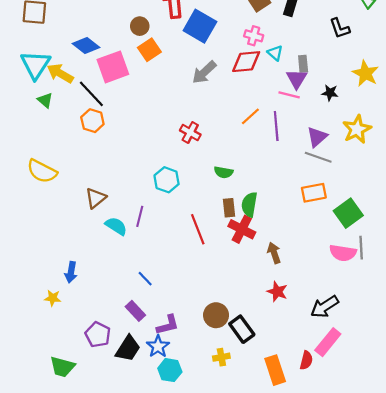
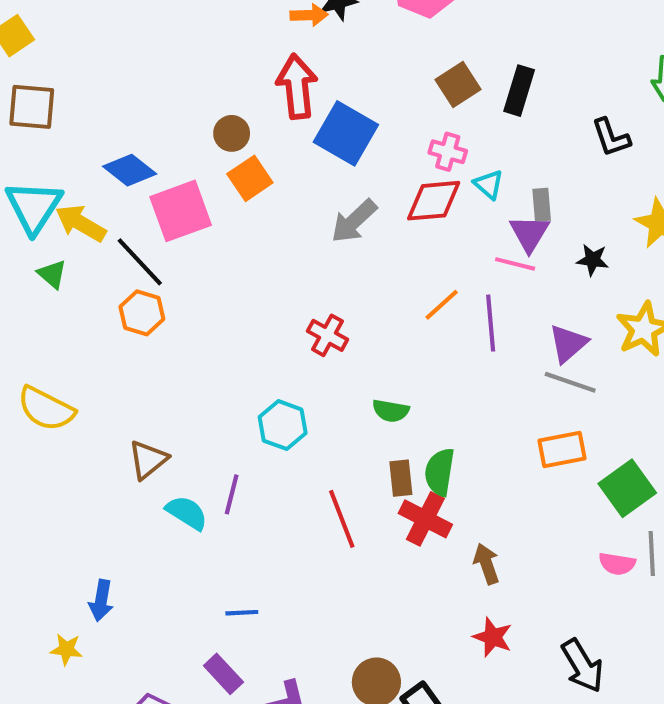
pink semicircle: (343, 253) -> (617, 564), size x0.7
blue line: (145, 279) -> (242, 613), turned -49
black arrow: (325, 307) -> (582, 666), turned -88

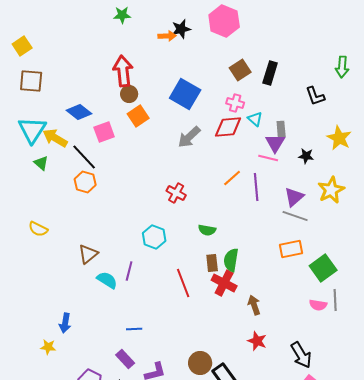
red arrow: (297, 87) -> (123, 71), moved
pink square: (181, 211) -> (104, 132), size x0.7
yellow semicircle: (46, 409) -> (38, 229), size x0.7

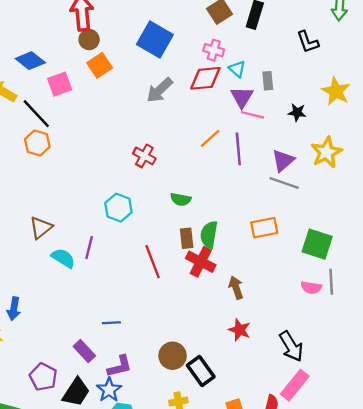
purple triangle: (275, 143) -> (242, 97), moved
orange rectangle: (291, 249) -> (264, 228), moved
green square: (323, 268) -> (317, 244), turned -36
blue line: (134, 329) -> (111, 323), moved

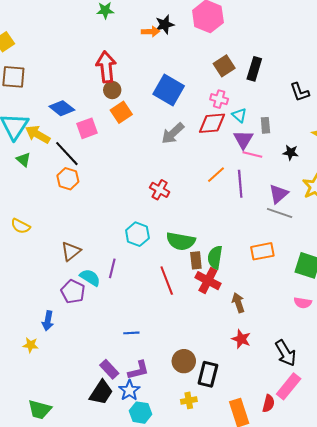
green semicircle: (181, 199) -> (181, 241), moved, size x1.6
purple rectangle: (84, 351) -> (109, 369), moved
black rectangle: (201, 371) -> (208, 374), turned 50
purple pentagon: (43, 377) -> (73, 292), moved

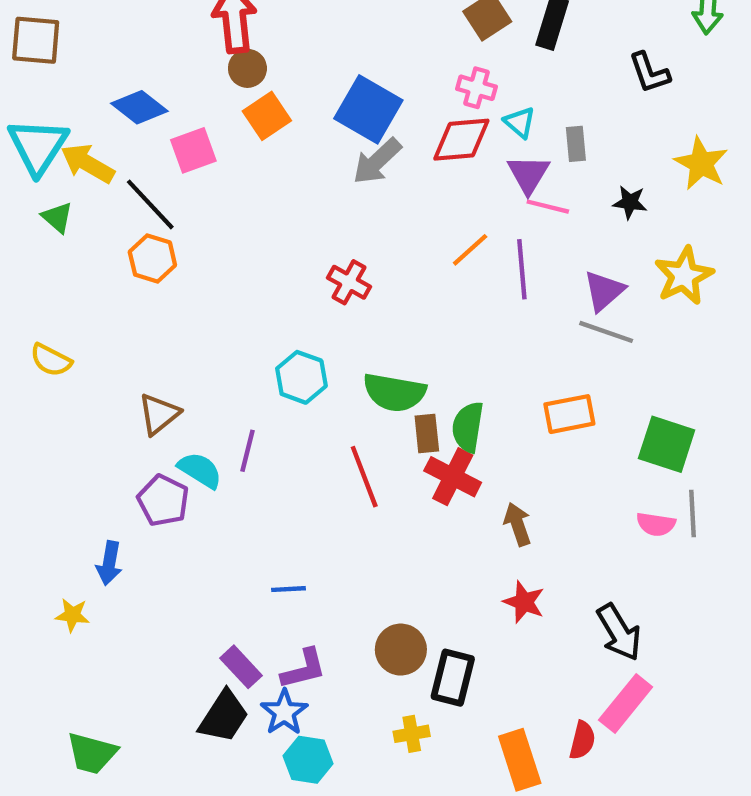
blue square: (169, 90) -> (368, 109), moved

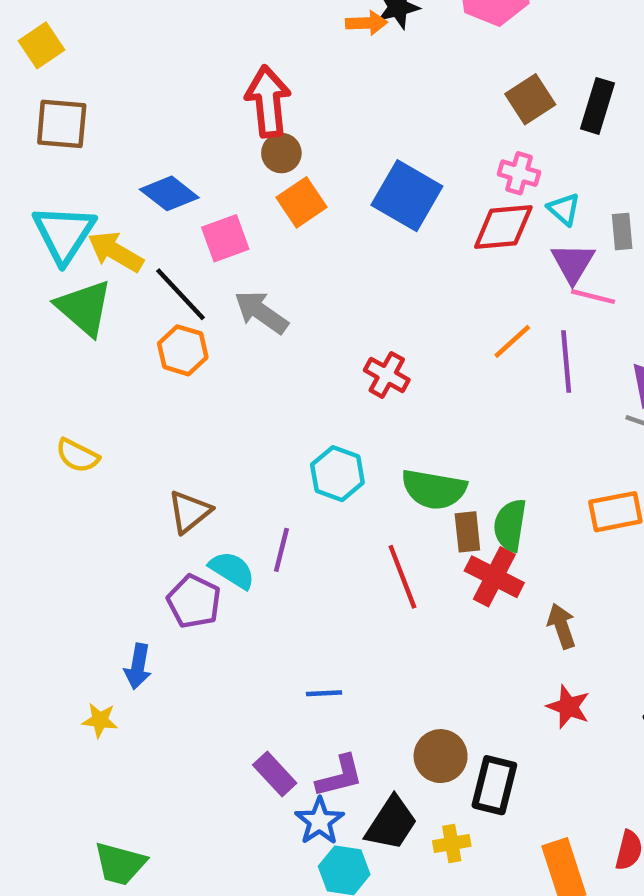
gray arrow: (377, 161) -> (261, 312), moved, turned 78
green triangle: (57, 217) -> (84, 308), size x1.8
black trapezoid: (224, 717) -> (391, 823), moved

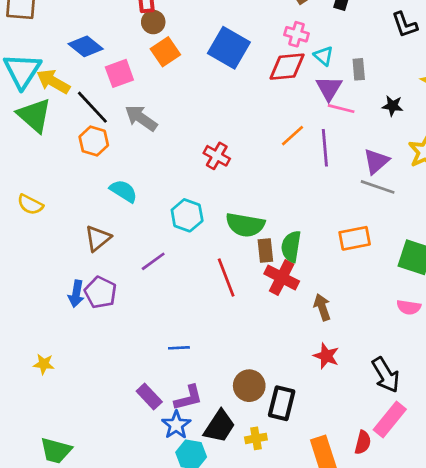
purple line: (281, 550) -> (153, 261), turned 40
cyan semicircle: (232, 570) -> (123, 191), moved
blue arrow: (138, 666) -> (76, 294), moved

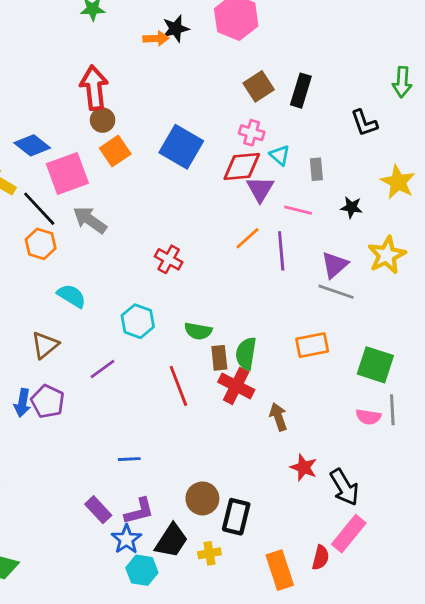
pink square: (119, 73) -> (67, 174), size x1.4
purple triangle: (329, 88) -> (260, 189), moved
green semicircle: (245, 225) -> (198, 331), size x0.7
red star: (326, 356) -> (304, 468), moved

